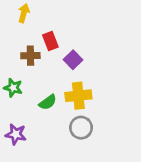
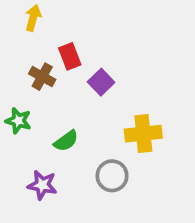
brown cross: (30, 56) -> (42, 77), turned 30
yellow cross: (78, 96) -> (143, 134), moved
purple star: (16, 134) -> (42, 185), moved

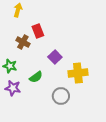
purple square: (101, 82) -> (55, 57), moved
purple star: (42, 185) -> (13, 88), moved

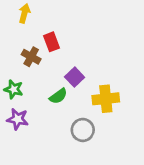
green semicircle: (36, 77) -> (58, 96), moved

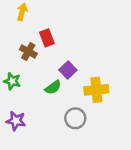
purple star: (18, 119) -> (16, 121), moved

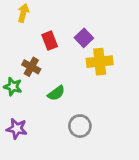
brown cross: (28, 51) -> (31, 67), moved
purple square: (68, 70) -> (84, 38), moved
yellow cross: (96, 90) -> (100, 62), moved

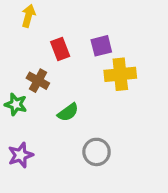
purple square: (84, 38) -> (101, 46), turned 30
purple star: (17, 129) -> (21, 155), turned -30

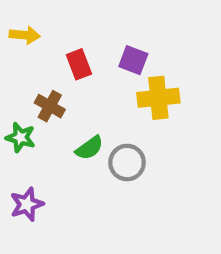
yellow arrow: (28, 16) -> (25, 35), moved, turned 80
purple square: (101, 46) -> (133, 60), turned 35
gray circle: (97, 152) -> (127, 163), moved

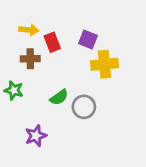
yellow arrow: (25, 35) -> (29, 30), moved
brown cross: (50, 106) -> (30, 59), moved, turned -30
purple star: (27, 204) -> (36, 136), moved

